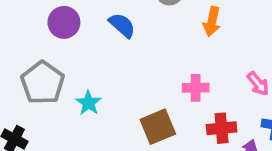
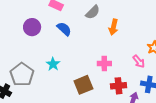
gray pentagon: (43, 83) -> (22, 75), moved
cyan star: (88, 103) -> (53, 64), moved

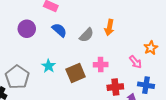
gray semicircle: (93, 12) -> (86, 35), moved
brown square: (83, 85) -> (76, 73), moved

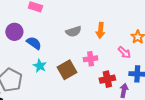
orange arrow: (109, 28) -> (100, 30), moved
blue semicircle: (59, 30) -> (34, 43), moved
gray semicircle: (86, 35) -> (73, 31), turned 35

